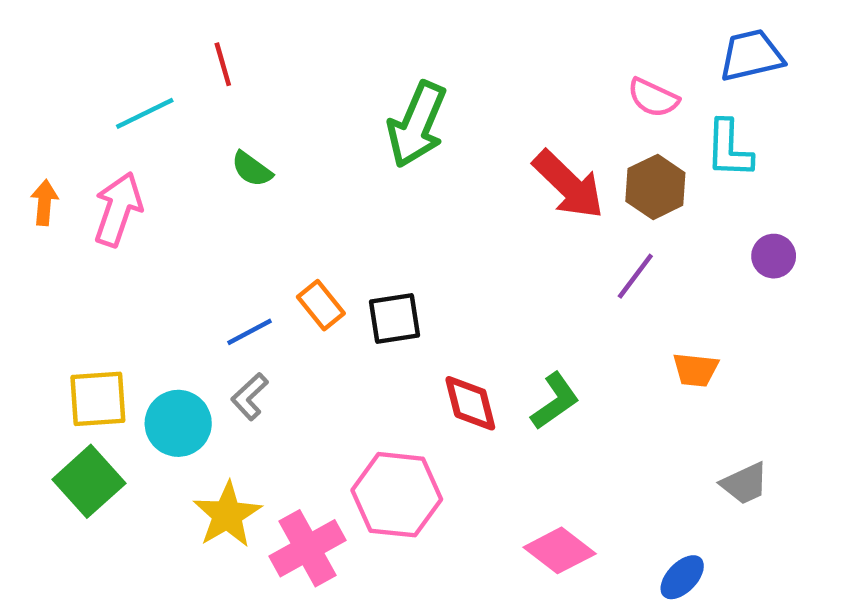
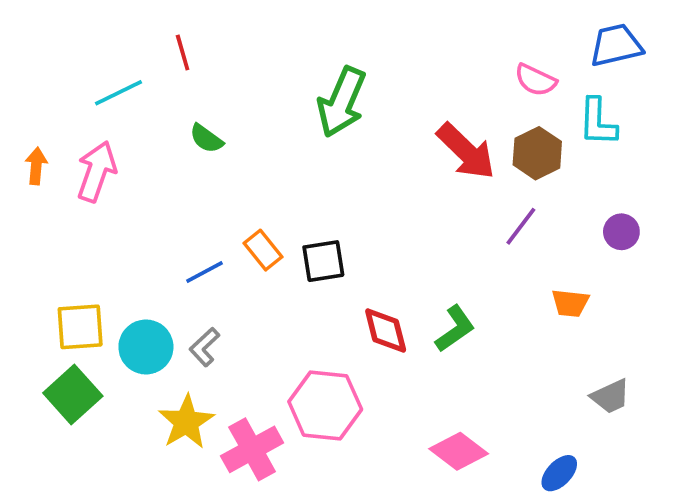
purple circle: (774, 256) -> (621, 232), moved
gray L-shape: (250, 397) -> (204, 347), moved

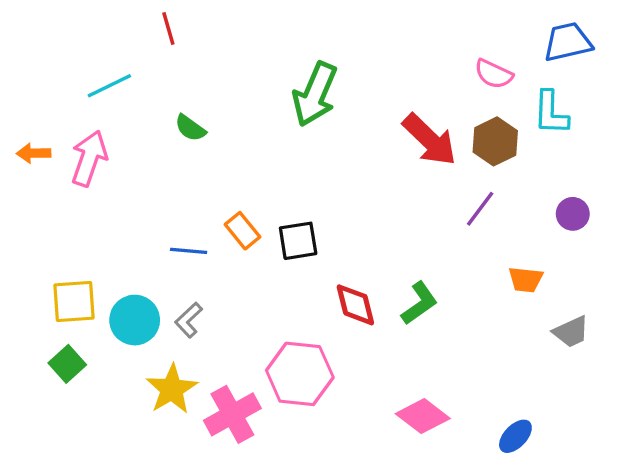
red line: (183, 53) -> (168, 29), moved
orange arrow: (36, 166) -> (34, 153), turned -96
blue line: (204, 272) -> (189, 251), turned 33
green square: (73, 395) -> (67, 364), size x0.7
gray trapezoid: (610, 396) -> (571, 332), moved

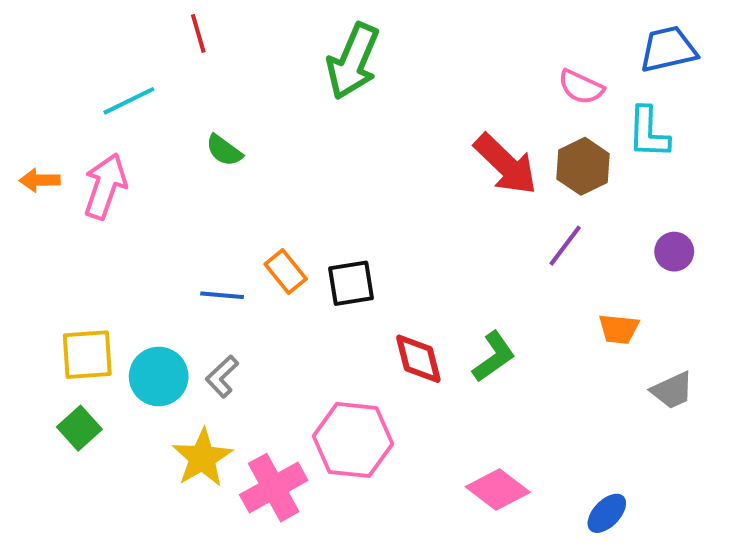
green arrow: (315, 94) -> (353, 61), moved

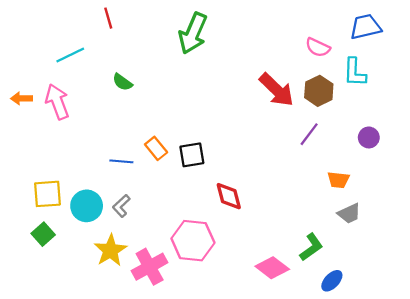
pink arrow: (105, 186) -> (57, 102), turned -40
green L-shape: (494, 357) -> (311, 247), moved
gray trapezoid: (672, 390) -> (349, 213), moved

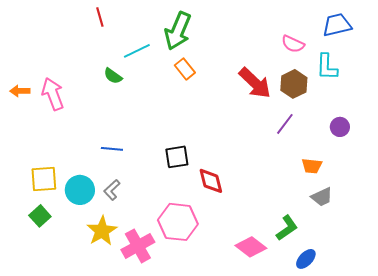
cyan line: (70, 55) -> (137, 51), moved
orange rectangle: (156, 148) -> (185, 69), moved
black square: (192, 155) -> (177, 157), moved

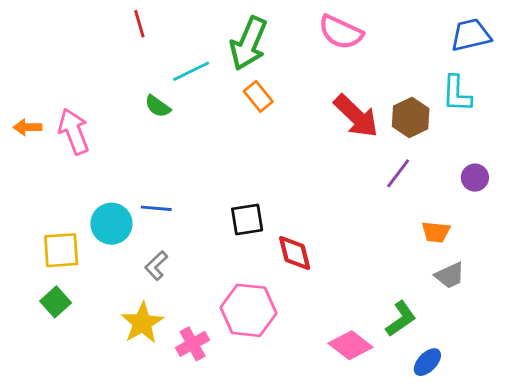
pink semicircle: (293, 44) -> (341, 32), moved, size x1.4
cyan circle: (80, 190) -> (111, 224), moved
pink cross: (138, 246) -> (193, 344), size x0.7

